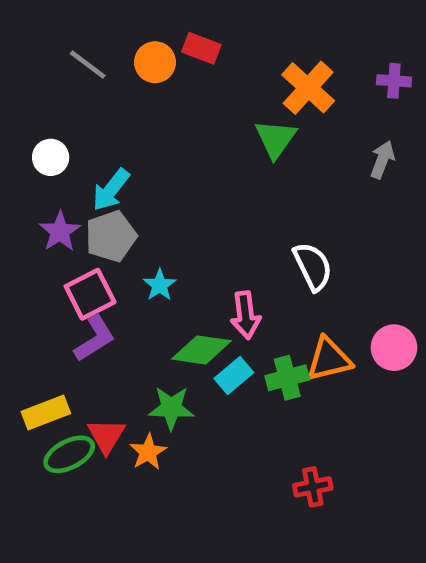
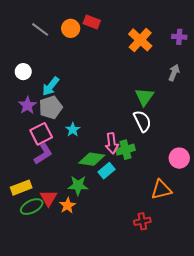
green triangle: (276, 139) -> (144, 97), moved
orange triangle: (329, 359) -> (161, 190), moved
green cross: (287, 378) -> (125, 150), moved

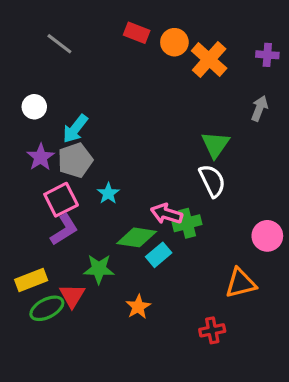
orange circle: (71, 28) -> (174, 42), moved
pink arrow: (112, 143) -> (167, 214), turned 114
green star: (78, 185) -> (99, 269), moved
orange star: (67, 205) -> (138, 307), moved

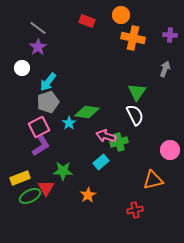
orange circle: (174, 42) -> (121, 15), moved
orange cross: (209, 60) -> (133, 38), turned -30
purple star: (41, 157) -> (38, 47), moved
green diamond: (137, 237) -> (87, 112), moved

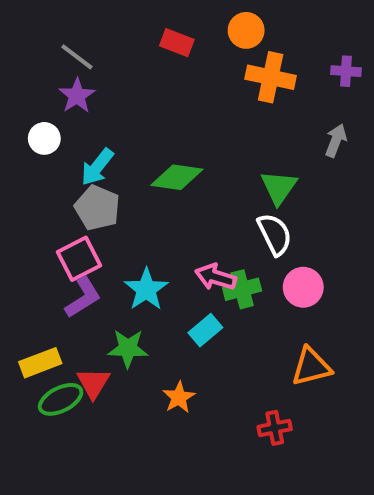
gray pentagon: (48, 102) -> (97, 208), turned -30
green diamond: (87, 112) -> (177, 177), moved
cyan star: (69, 123) -> (146, 289), moved, size x1.5
pink circle: (170, 150) -> (303, 287), moved

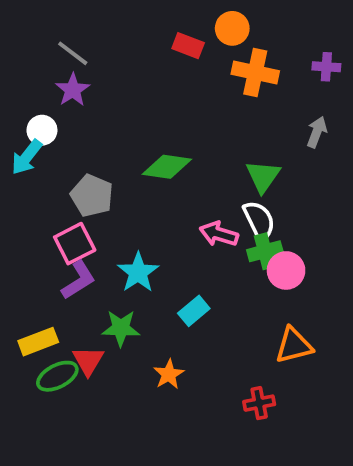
red rectangle: (177, 43) -> (188, 46), moved
cyan arrow: (97, 167) -> (27, 157), moved
pink arrow: (216, 277) -> (219, 234), moved
green cross: (242, 289) -> (265, 251), moved

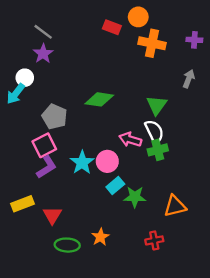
pink circle: (286, 270) -> (107, 161), moved
green star: (121, 328) -> (135, 197), moved
orange star: (169, 374) -> (100, 237), moved
green ellipse: (57, 376) -> (67, 245), moved, turned 30

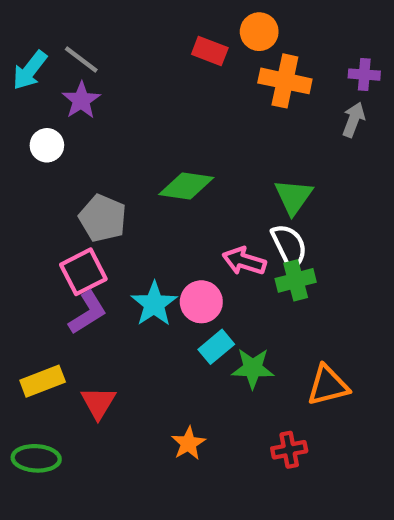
gray arrow: (189, 79) -> (354, 120), moved
cyan arrow: (16, 94) -> (30, 70), moved
green ellipse: (67, 245) -> (36, 458), moved

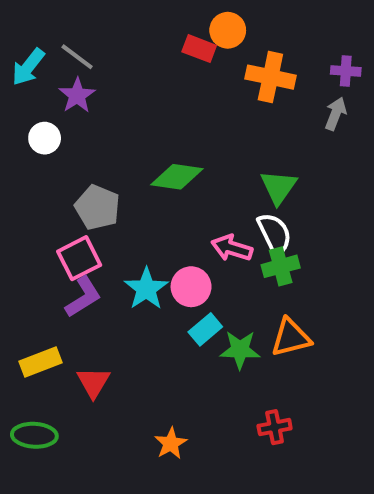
orange circle: (259, 32) -> (228, 30), moved
orange triangle: (328, 385) -> (291, 338), moved
orange star: (188, 443) -> (171, 443), moved

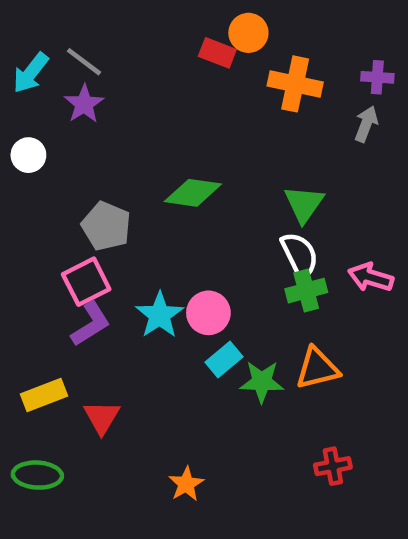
white circle: (45, 138) -> (28, 155), moved
pink arrow: (232, 248) -> (371, 277), moved
red cross: (275, 427) -> (333, 466), moved

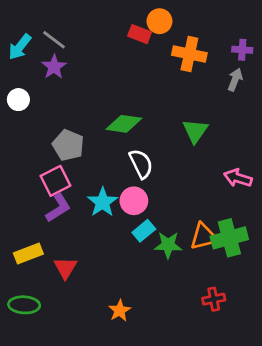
white semicircle: (300, 255) -> (141, 164), moved
green cross: (306, 291) -> (229, 238), moved, size x1.4

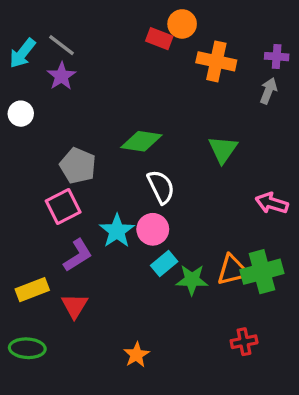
purple L-shape: (58, 208) -> (78, 255), moved

